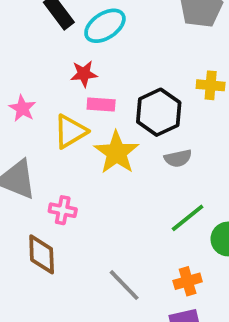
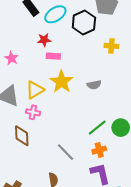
black hexagon: (159, 112) -> (84, 22), moved
yellow triangle: (70, 131) -> (35, 90), moved
green line: (188, 218) -> (97, 128), moved

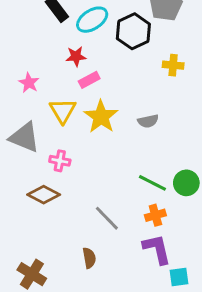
pink rectangle: (53, 56) -> (89, 80), turned -32
yellow triangle: (35, 90) -> (63, 111), moved, turned -30
green line: (97, 128) -> (152, 183), turned 66
brown diamond: (22, 136) -> (44, 195), turned -60

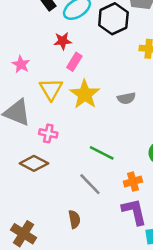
pink rectangle: (89, 80) -> (74, 62), turned -30
green line: (152, 183) -> (102, 153), moved

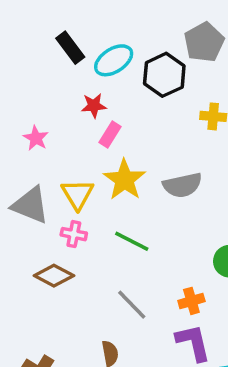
yellow triangle: (51, 89) -> (77, 194), moved
gray semicircle: (126, 98) -> (182, 185), size x1.5
green line: (102, 153) -> (132, 241), moved

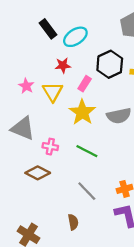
black hexagon: (164, 75) -> (110, 64), moved
pink rectangle: (110, 135) -> (85, 84), moved
yellow triangle: (77, 194) -> (53, 92), moved

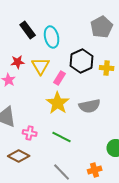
cyan ellipse: (75, 37) -> (52, 37), turned -70
red star: (63, 65) -> (18, 62), moved
yellow triangle: (53, 92) -> (41, 66), moved

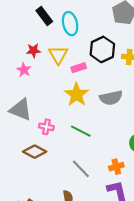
pink rectangle: (60, 78) -> (79, 68), turned 40

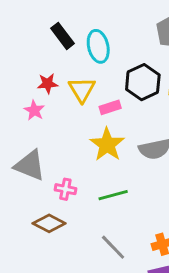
green line: (81, 131) -> (113, 195), turned -42

